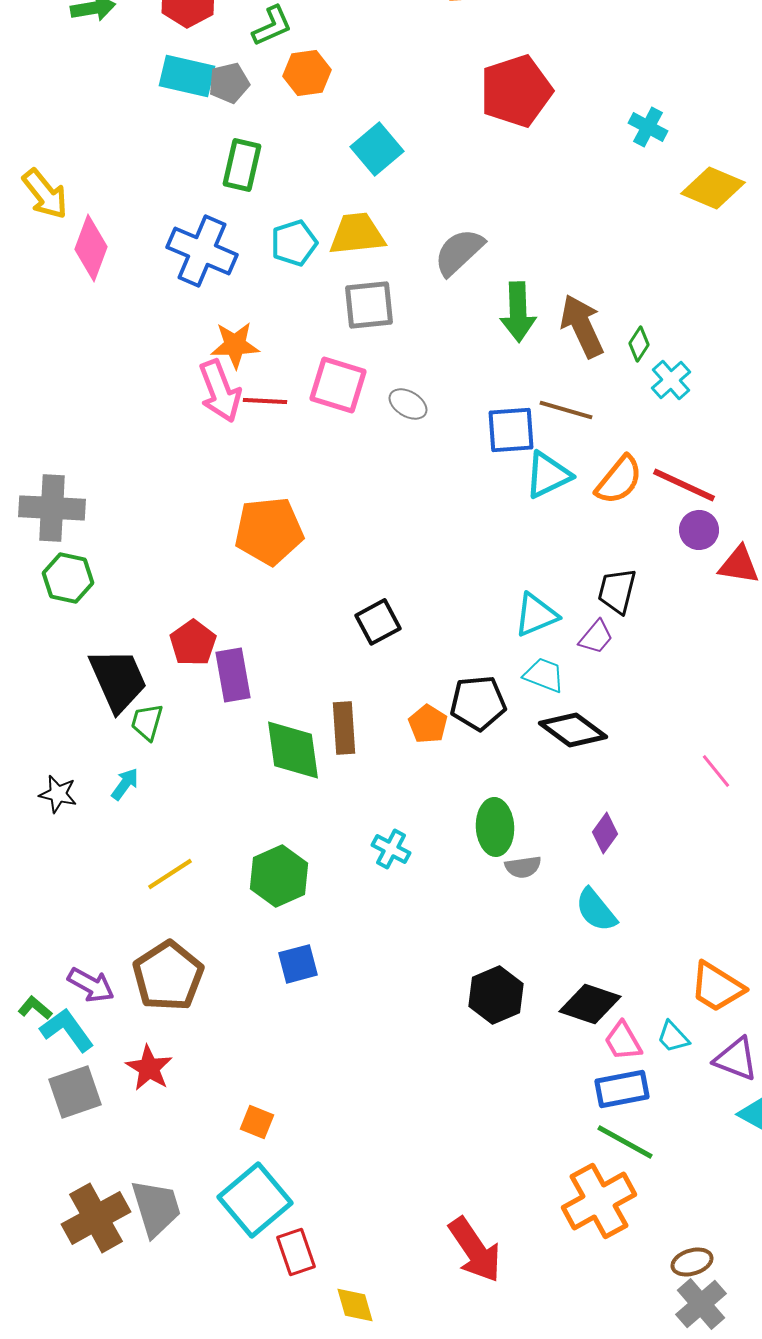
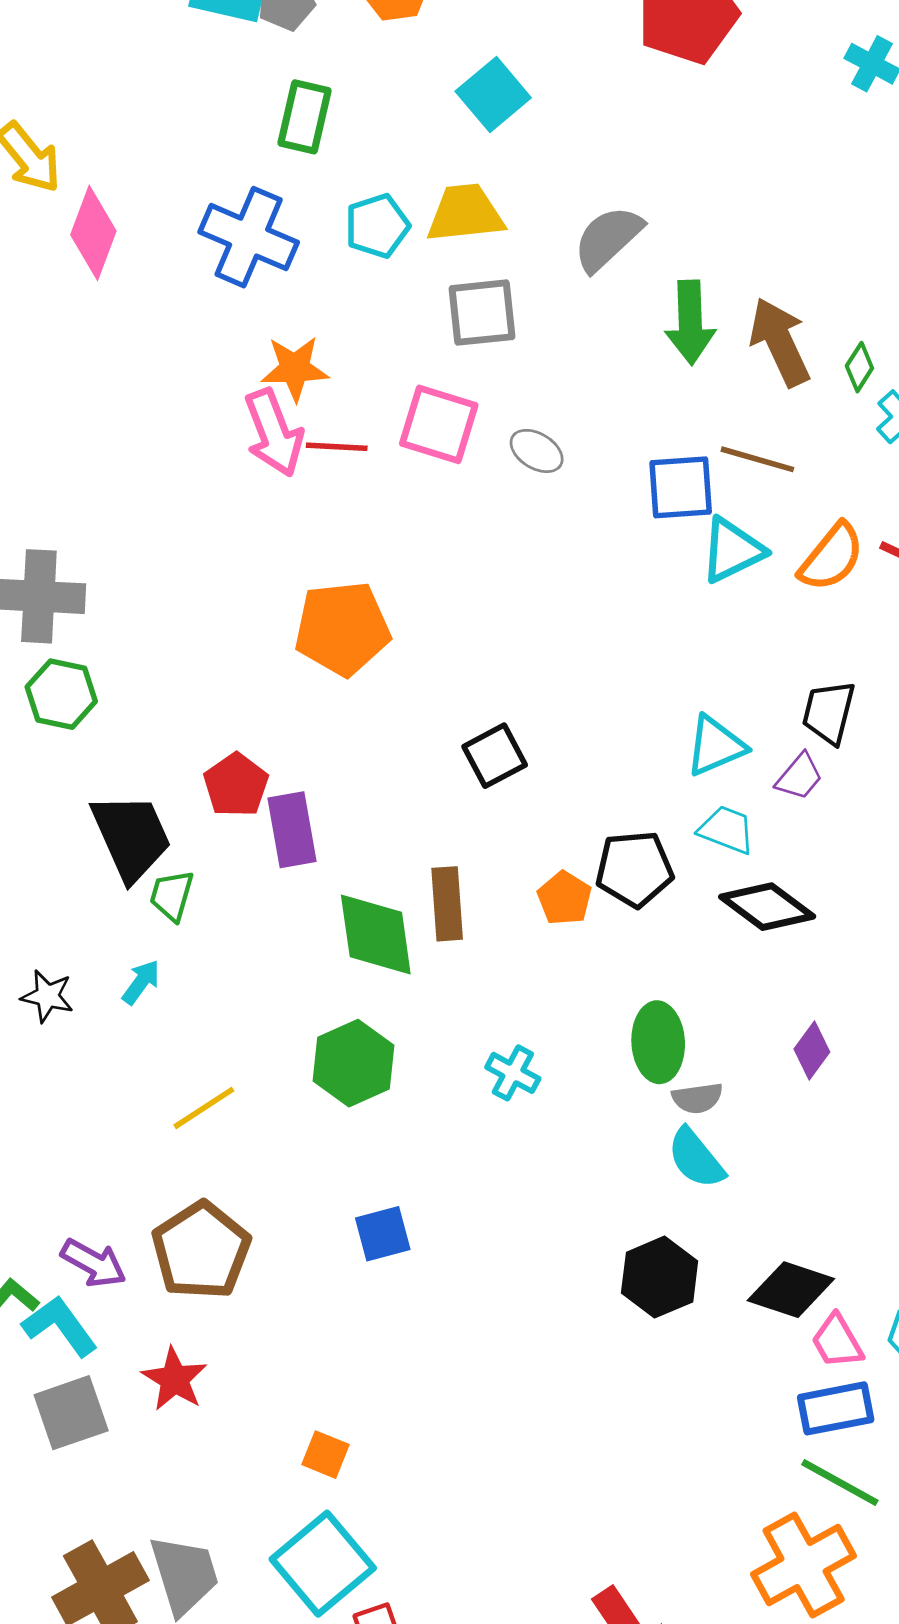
green hexagon: (279, 876) -> (353, 1063), moved
cyan semicircle: (596, 910) -> (696, 1158), moved

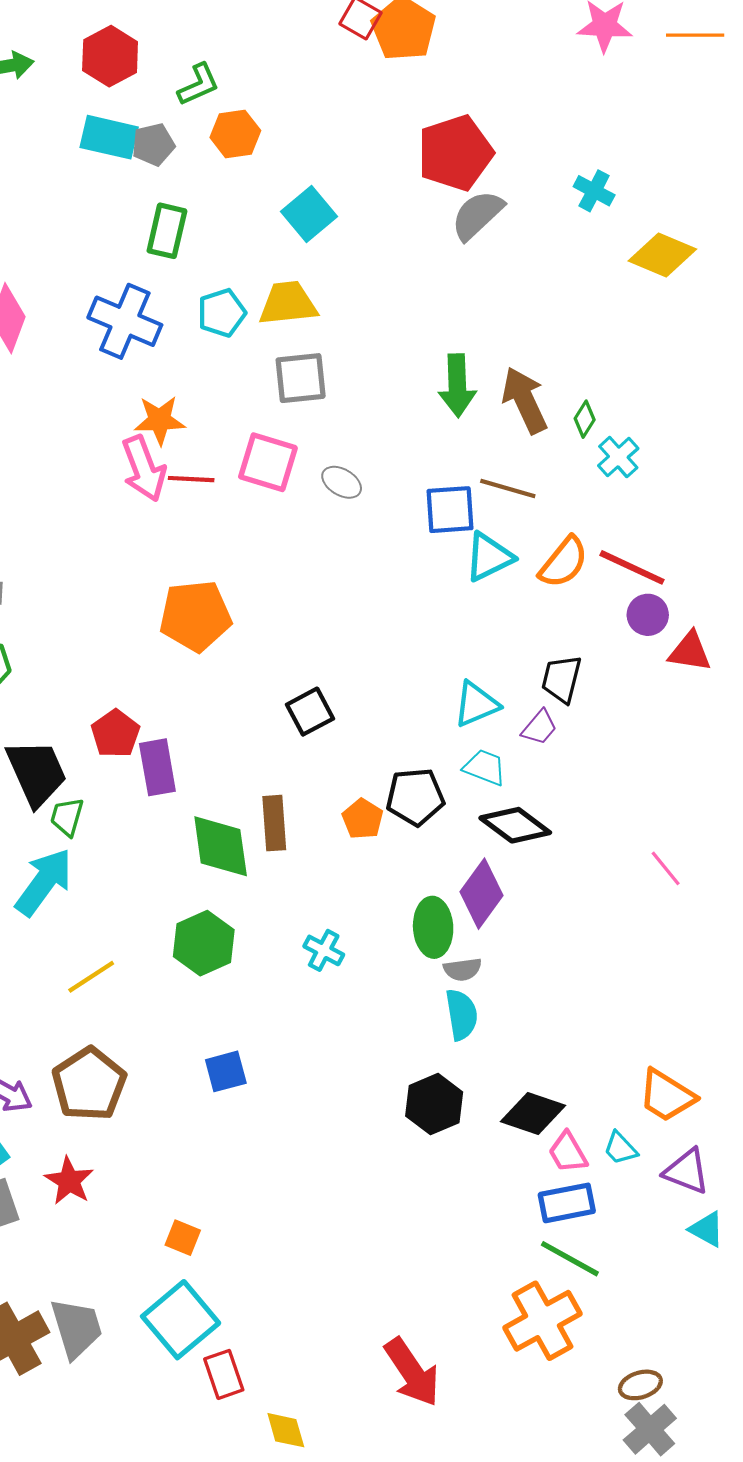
gray semicircle: (608, 238) -> (477, 215), moved
cyan arrow: (141, 982) -> (44, 882), size x2.0
purple diamond: (812, 1051) -> (482, 894), moved, size x1.6
cyan semicircle: (696, 1158) -> (462, 1015), turned -150

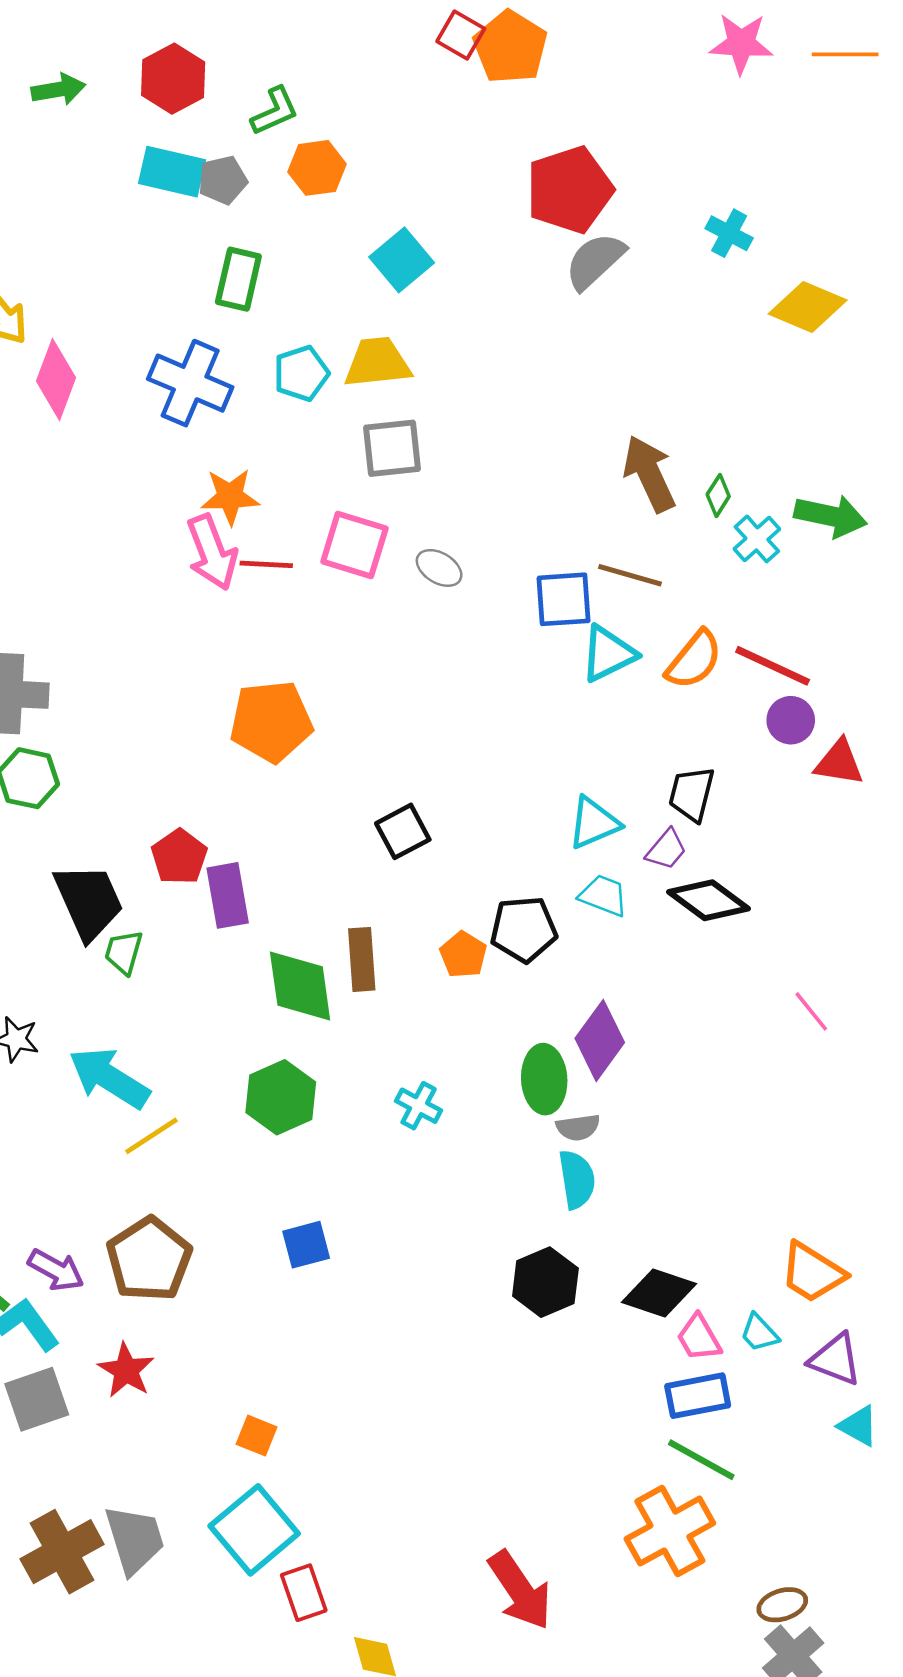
green arrow: (457, 385) -> (831, 516), moved, turned -76
black diamond: (515, 825) -> (709, 900), moved
cyan arrow: (44, 882) -> (109, 1078), moved, turned -94

